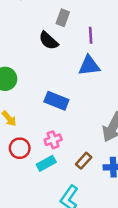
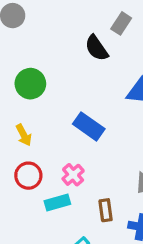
pink cross: (53, 140) -> (73, 175), turned -35
brown rectangle: (84, 161) -> (106, 210), turned -63

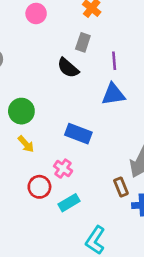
yellow arrow: (24, 135) -> (26, 144), moved
pink cross: (73, 175) -> (63, 169), moved
brown rectangle: (106, 210) -> (121, 187), moved

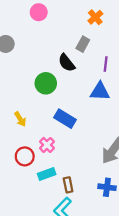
pink circle: (36, 13) -> (39, 12), moved
green circle: (21, 111) -> (46, 83), moved
brown rectangle: (121, 187) -> (68, 185), moved

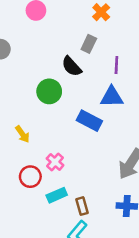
blue rectangle: (65, 119) -> (89, 121), moved

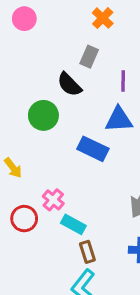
cyan rectangle: (57, 195) -> (73, 224), moved, turned 54

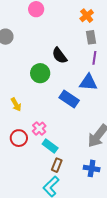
gray rectangle: (89, 57) -> (91, 37), moved, turned -40
brown rectangle: (87, 252) -> (57, 165), turned 32

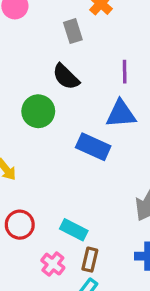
gray rectangle: (91, 37) -> (73, 31), moved
pink cross: (39, 129) -> (53, 264), moved

